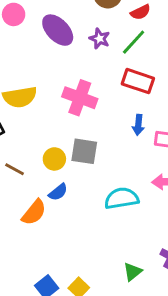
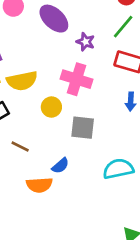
purple star: (100, 39) -> (85, 42), moved
yellow circle: (54, 159) -> (51, 107), moved
orange semicircle: (34, 212) -> (39, 185), turned 50

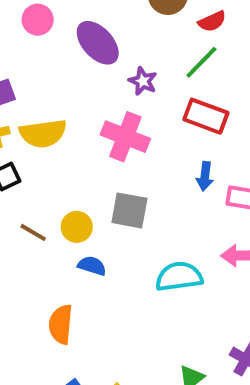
yellow circle: (51, 107) -> (77, 227), moved
blue semicircle: (60, 166) -> (92, 266), turned -126
orange semicircle: (39, 185) -> (61, 324), moved, turned 95

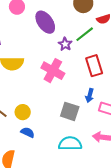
green line: (201, 62) -> (85, 34), moved
red rectangle: (206, 116) -> (94, 66), turned 45
gray square: (129, 210) -> (70, 111), moved

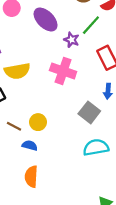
gray square: (70, 111) -> (89, 112), turned 30
blue semicircle: (28, 132) -> (30, 145), moved

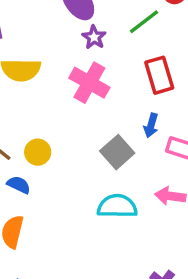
purple star: (71, 40) -> (94, 37), moved

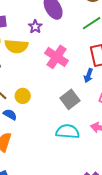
purple star: (94, 37) -> (35, 27), moved
blue arrow: (151, 125) -> (88, 75), moved

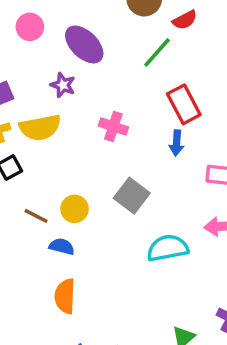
pink cross: (56, 57) -> (113, 126), size x0.7
gray square: (70, 99) -> (132, 196), moved

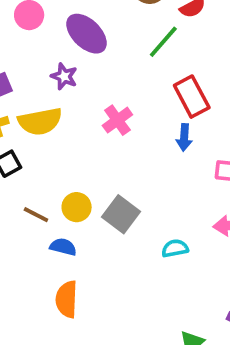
pink cross: (113, 126) -> (117, 120), turned 36
gray square: (132, 196) -> (121, 214), moved
cyan semicircle: (168, 248) -> (175, 248), size x0.6

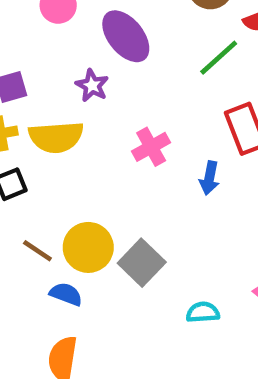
blue arrow: (184, 137) -> (209, 178), moved
yellow circle: (77, 207) -> (88, 247), size x1.4

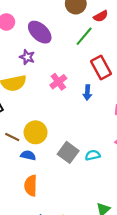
gray square: (142, 263) -> (68, 152), moved

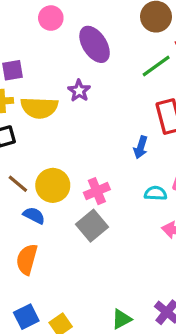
purple star: (27, 57) -> (79, 91), moved
pink cross: (58, 82) -> (97, 191), moved
cyan semicircle: (93, 155) -> (156, 193), moved

